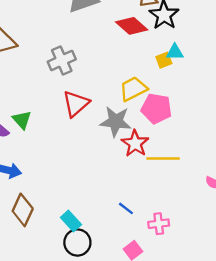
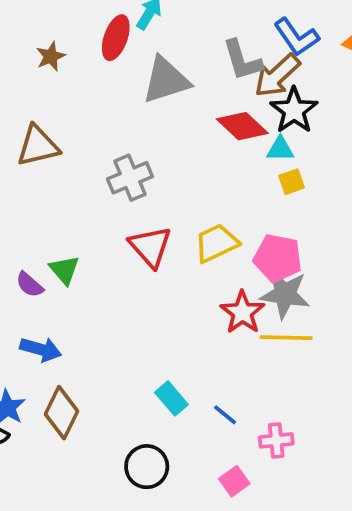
cyan triangle: (175, 52) -> (280, 149), moved
yellow trapezoid: (133, 89) -> (216, 243), moved
red triangle: (76, 104) -> (150, 247), turned -32
gray star: (116, 121) -> (285, 294), moved
cyan rectangle: (71, 221) -> (171, 398), moved

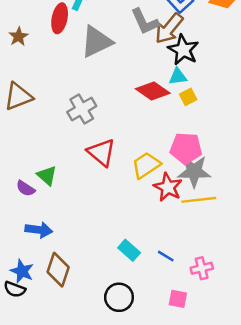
red diamond: (242, 126) -> (153, 91), moved
yellow trapezoid: (216, 243) -> (146, 165), moved
pink square: (234, 481) -> (178, 299), turned -36

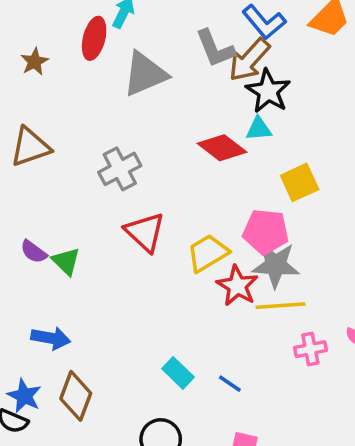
yellow square: (188, 97) -> (300, 182), moved, size x1.5
purple semicircle: (25, 188) -> (34, 252), moved
pink cross: (202, 268) -> (310, 349), moved

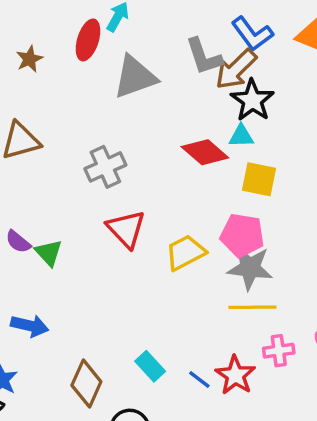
yellow square: (300, 182) -> (259, 179), moved, turned 33
red star: (237, 286) -> (235, 375), moved
brown diamond: (76, 396) -> (86, 384), moved

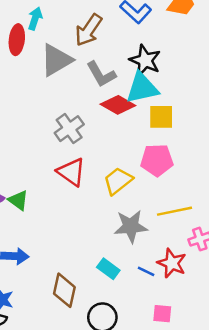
gray L-shape: (204, 56) -> (101, 74), moved
brown arrow: (236, 69) -> (89, 30), moved
cyan triangle: (241, 136) -> (142, 88), size x1.8
gray cross: (105, 167) -> (69, 129), moved
gray star: (250, 268) -> (131, 226), moved

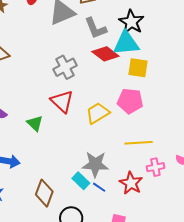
green triangle: (18, 200) -> (35, 123), moved
gray star: (131, 226) -> (95, 164), moved
blue line: (146, 271) -> (99, 187), moved

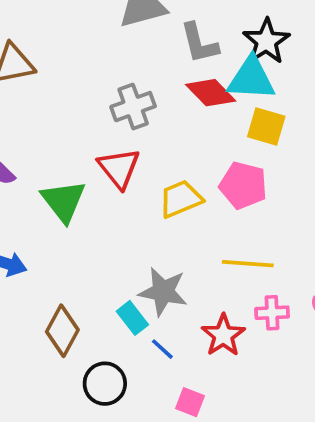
green triangle: (35, 123) -> (63, 201), size x1.5
blue line: (99, 187) -> (162, 349), moved

